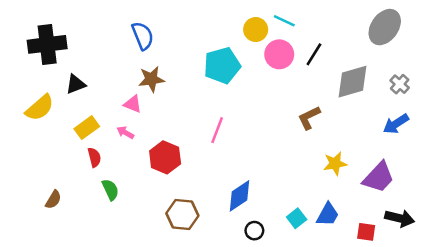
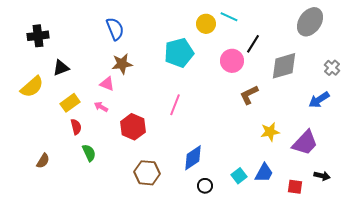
black cross: (47, 44) -> (38, 36), size x0.7
pink circle: (279, 54) -> (232, 61), moved
gray cross: (400, 84) -> (332, 68), moved
black arrow: (400, 218) -> (322, 176), size x0.7

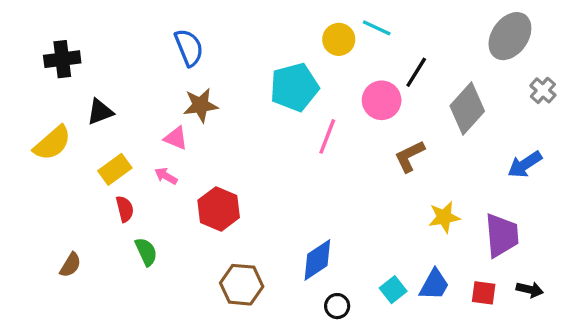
gray diamond: (284, 66) -> (467, 109), turned -32
gray cross: (332, 68) -> (543, 90), moved
pink line: (175, 105) -> (327, 136), moved
purple trapezoid: (305, 143) -> (502, 235), turned -48
red square: (295, 187) -> (484, 293), moved

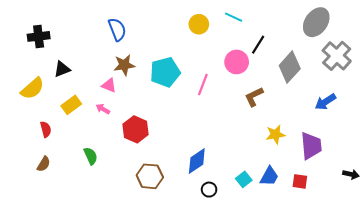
yellow circle: (339, 39) -> (199, 24), moved
cyan pentagon: (294, 87) -> (165, 72), moved
gray cross: (543, 90) -> (337, 56), size x1.8
red semicircle: (125, 209) -> (46, 129), moved
black arrow: (530, 290) -> (351, 174), moved

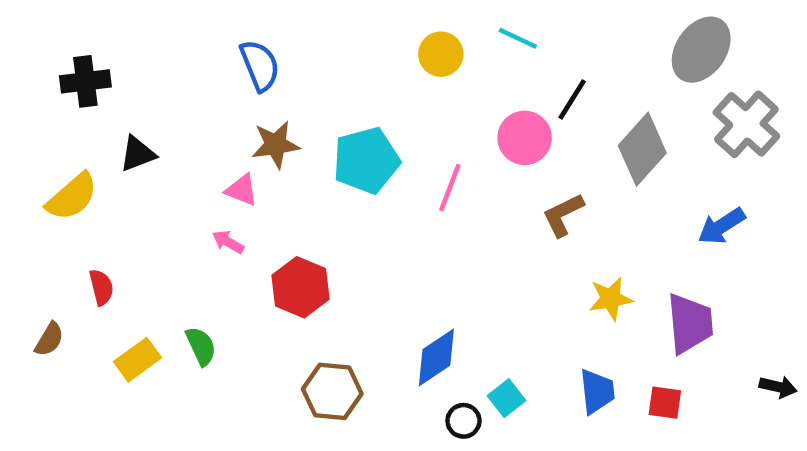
yellow rectangle: (71, 105) -> (138, 360), moved
brown semicircle: (44, 164) -> (49, 339), moved
blue trapezoid: (269, 176) -> (597, 391), turned -35
cyan square: (244, 179) -> (506, 398), moved

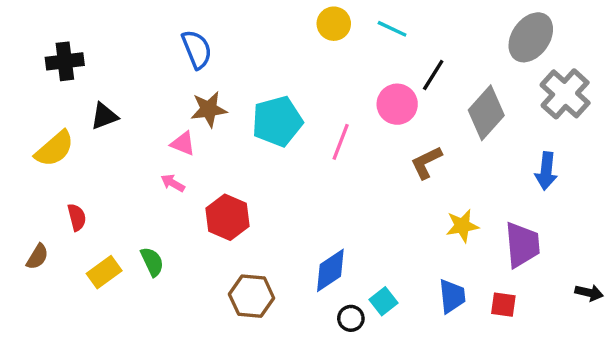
yellow circle: (441, 54) -> (334, 24), moved
blue arrow: (722, 226) -> (546, 171), turned -51

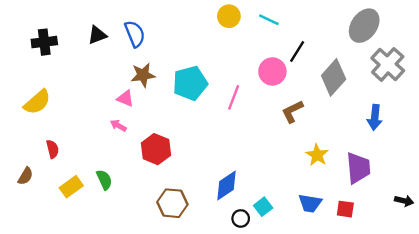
black triangle: (104, 116) -> (97, 35), moved
yellow star: (462, 226) -> (317, 155), turned -30
blue trapezoid: (452, 296) -> (310, 203), turned 105

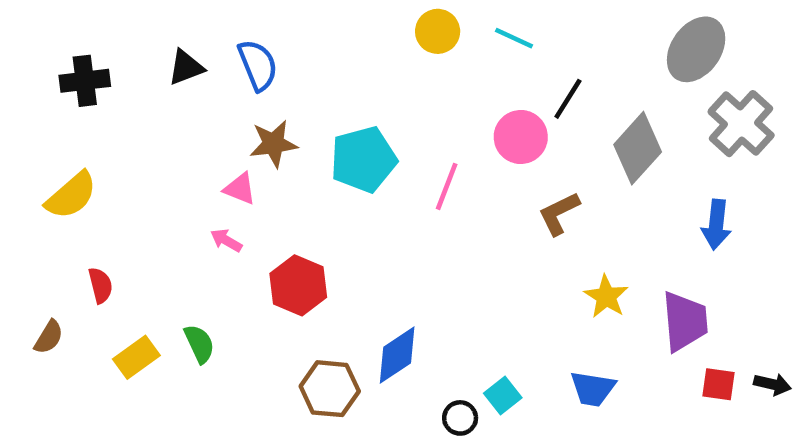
blue diamond: (227, 186) -> (397, 355), moved
red square: (345, 209) -> (719, 384), moved

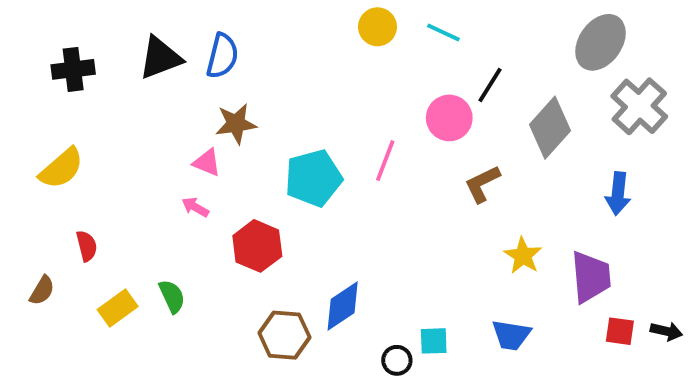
blue semicircle: (258, 65) -> (222, 56), turned 36
black triangle: (186, 67) -> (160, 58), size x1.4
cyan pentagon: (363, 159) -> (314, 178), moved
cyan square: (503, 395) -> (434, 341), turned 36

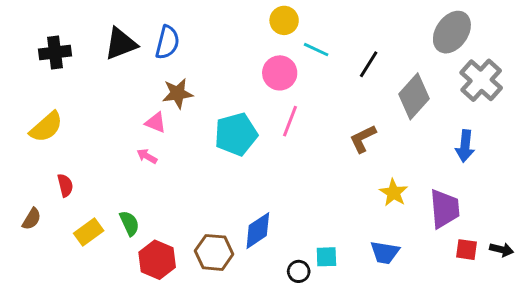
cyan line: (443, 33) -> (316, 50), moved
pink circle: (449, 118) -> (280, 73), moved
red hexagon: (257, 246) -> (157, 260), moved

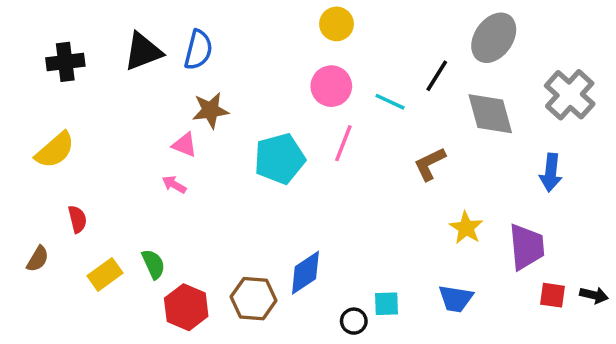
gray ellipse: (452, 32) -> (494, 38), moved
cyan line: (316, 50) -> (390, 102), moved
gray diamond: (414, 96) -> (490, 114), turned -57

